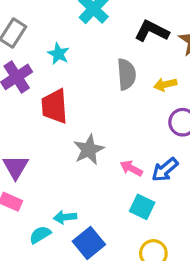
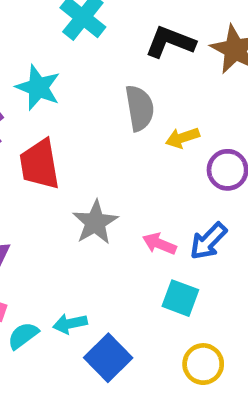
cyan star: (58, 54) -> (38, 88), size x1.4
yellow arrow: (165, 84) -> (182, 138), moved
cyan semicircle: (40, 235) -> (23, 336), moved

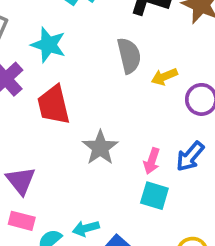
pink arrow: (159, 244) -> (152, 161), turned -90
cyan square: (180, 298) -> (154, 196), moved

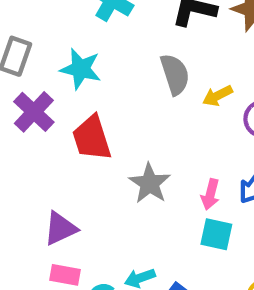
purple triangle: (21, 181) -> (60, 228), turned 48

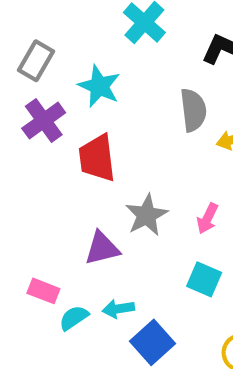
pink arrow: (210, 194) -> (207, 218), moved
purple triangle: (60, 228) -> (102, 248), moved

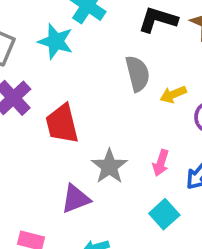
cyan star: (99, 86) -> (56, 41), moved
cyan square: (204, 279) -> (164, 214), turned 32

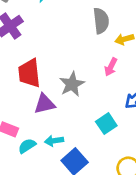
red trapezoid: (62, 124) -> (29, 73), moved
pink arrow: (161, 163) -> (111, 67), moved

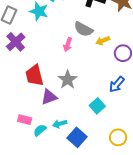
gray semicircle: (101, 21) -> (83, 29), turned 132
pink arrow: (111, 67) -> (68, 45), moved

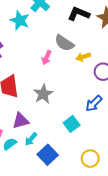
purple triangle: (49, 97) -> (21, 121), moved
cyan arrow: (60, 124) -> (31, 139), turned -40

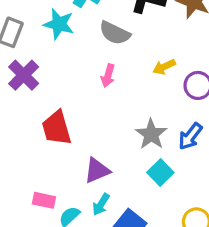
gray semicircle: (64, 43) -> (115, 33), moved
gray star: (43, 94) -> (151, 134), moved
purple triangle: (21, 121) -> (97, 171), moved

